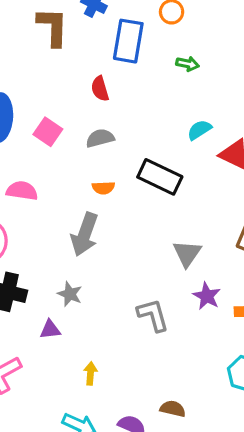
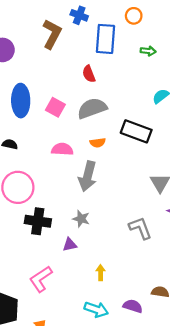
brown L-shape: (53, 27) -> (52, 34), turned 32
gray semicircle: (100, 138) -> (92, 108), size x1.5
pink semicircle: (22, 191) -> (62, 149), moved

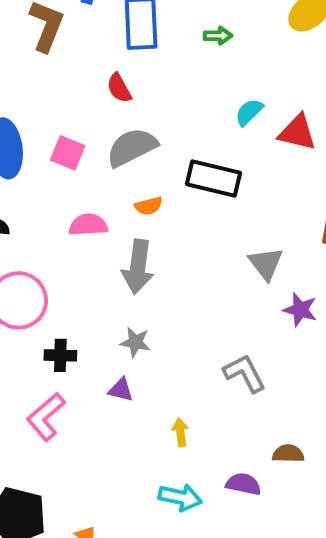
black cross: (38, 221) -> (60, 355), size x0.7
gray L-shape: (140, 228) -> (245, 373), moved
purple triangle: (70, 245) -> (121, 390), turned 32
pink L-shape: (41, 279) -> (46, 417), moved

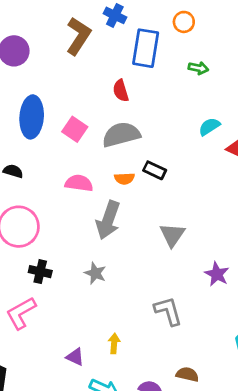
black rectangle: (214, 179) -> (155, 170), moved, size x0.6
gray triangle: (266, 263) -> (172, 235), moved
purple triangle: (121, 390) -> (75, 357), moved

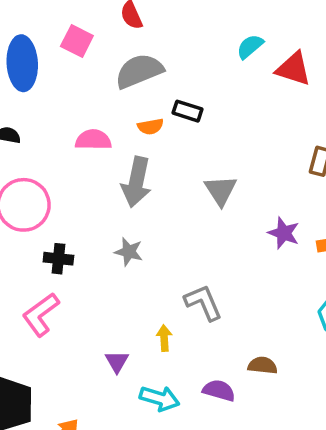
pink square: (75, 129) -> (77, 41), moved
gray L-shape: (168, 311) -> (203, 303), moved
purple triangle: (75, 357) -> (117, 362), turned 42

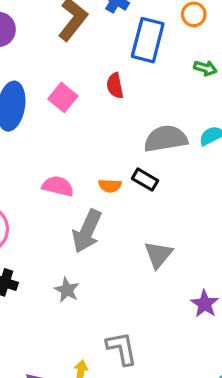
gray semicircle: (139, 71) -> (166, 139), moved

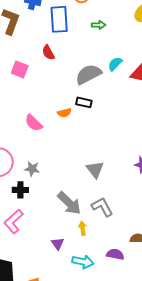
pink semicircle: (58, 186) -> (34, 123), turned -132
gray arrow: (87, 231) -> (69, 203), moved, turned -52
gray triangle: (158, 255) -> (95, 169), moved
gray star: (67, 290) -> (32, 169), moved

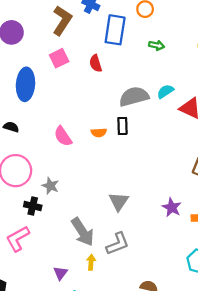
pink square: (20, 69) -> (59, 58), moved, turned 30
black rectangle: (84, 102) -> (122, 126), turned 63
gray L-shape: (102, 207) -> (118, 244), turned 85

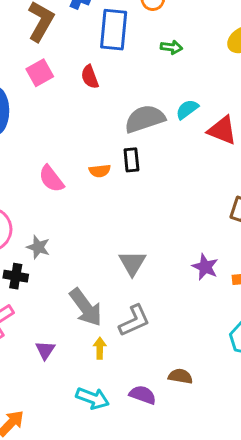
purple triangle: (60, 273) -> (45, 350), moved

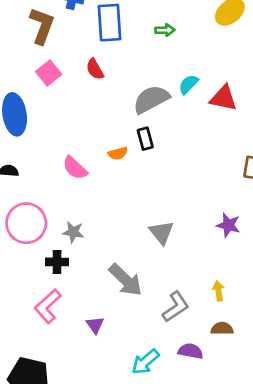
gray L-shape: (134, 321) -> (176, 307), moved
yellow arrow: (100, 348) -> (218, 291), moved
cyan arrow: (93, 398) -> (145, 362), turned 128

